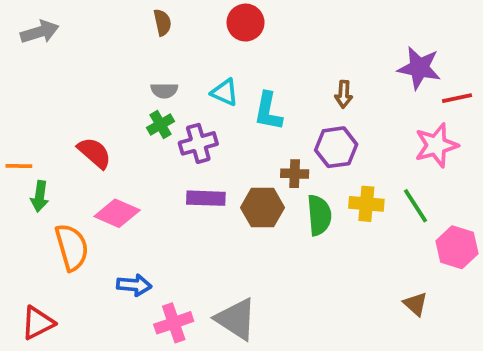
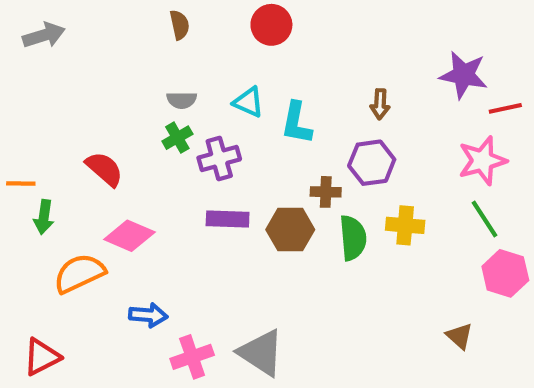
green line: (415, 206) -> (484, 219), moved
orange semicircle: (72, 247) -> (79, 273), turned -99

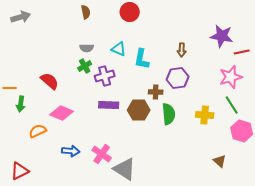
yellow cross: (405, 225) -> (205, 115), moved
orange semicircle: (79, 273) -> (38, 131), size x0.7
pink cross: (192, 357) -> (102, 154), moved, turned -36

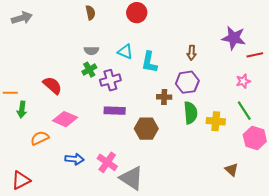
pink star: (231, 77) -> (243, 81), size x0.6
brown hexagon: (139, 110) -> (146, 129), moved
green semicircle: (169, 114) -> (190, 113), moved

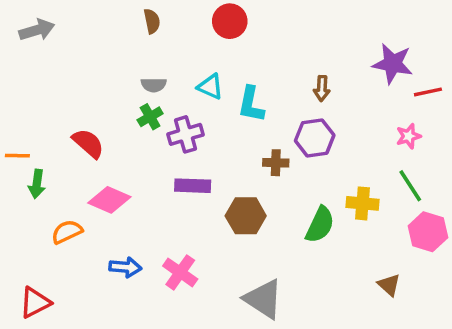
green semicircle: (190, 113) -> (320, 225), moved, turned 30
gray triangle: (131, 178) -> (263, 299), moved

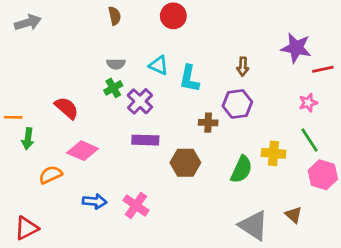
purple cross: (186, 134) -> (140, 101), turned -30
gray triangle: (263, 299) -> (253, 225), moved

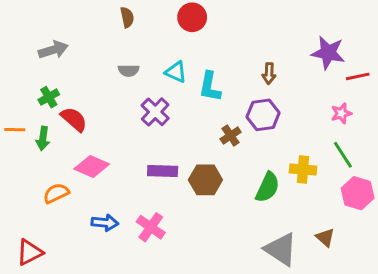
gray arrow: (28, 23) -> (53, 50), moved
green cross: (113, 88) -> (49, 97), moved
brown cross: (208, 123) -> (231, 136), turned -36
green arrow: (28, 139) -> (43, 138), moved
purple rectangle: (145, 140) -> (163, 171), moved

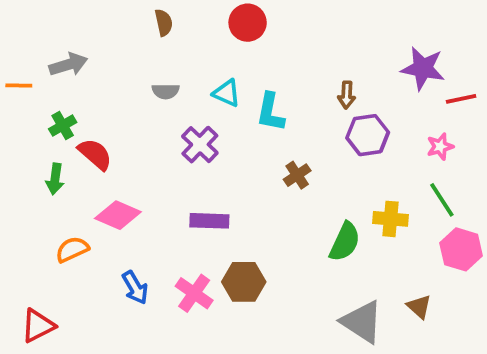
purple hexagon: (263, 115) -> (368, 135), moved
orange line: (15, 130) -> (19, 86), moved
brown hexagon: (205, 180) -> (244, 282), moved
blue arrow: (105, 223) -> (135, 288), turned 55

